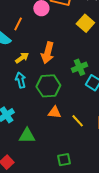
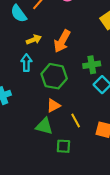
orange triangle: (55, 112) -> (54, 106), turned -48
green triangle: (27, 136) -> (44, 126), moved
green square: (64, 160) -> (63, 146), moved

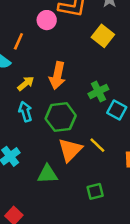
orange triangle: (54, 106) -> (70, 150), size x1.5
yellow line: (76, 120) -> (97, 145), moved
green triangle: (44, 126) -> (48, 174), moved

